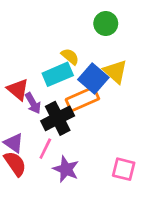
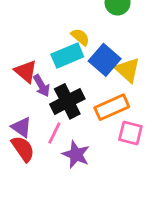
yellow triangle: (115, 72) -> (128, 70), moved
orange rectangle: (82, 99) -> (112, 107), moved
pink square: (124, 169) -> (130, 133), moved

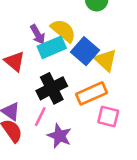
yellow semicircle: (80, 37) -> (63, 31), size x1.5
purple arrow: (42, 86) -> (38, 34), moved

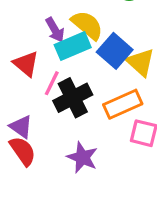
pink line: (40, 117) -> (52, 83), moved

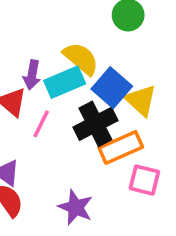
purple arrow: (55, 30) -> (32, 75), moved, turned 40
black cross: (73, 98) -> (95, 124), moved

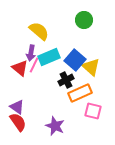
yellow semicircle: (81, 59) -> (39, 31), moved
pink line: (41, 124) -> (34, 65), moved
black cross: (95, 124) -> (66, 80), size x0.7

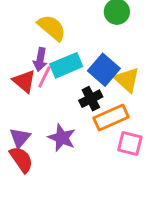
purple triangle: (17, 107) -> (20, 138), turned 35
purple star: (55, 126) -> (62, 138), moved

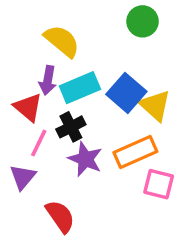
pink line: (44, 77) -> (39, 143), moved
black cross: (91, 99) -> (71, 127), moved
purple star: (62, 138) -> (85, 159), moved
red semicircle: (21, 159) -> (60, 216), moved

